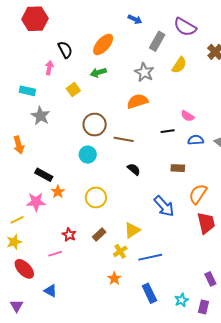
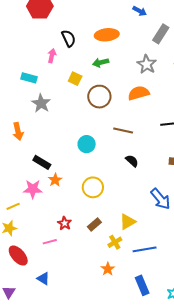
orange ellipse: (103, 44) -> (107, 35), turned 40
yellow square: (73, 90) -> (75, 79), turned -32
brown circle: (95, 125) -> (99, 97), moved

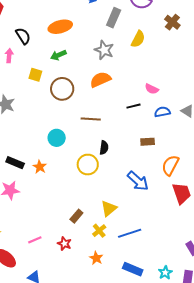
black semicircle: (132, 161) -> (104, 148), turned 64
orange star: (55, 180) -> (40, 167), moved
yellow circle: (93, 187) -> (88, 165), moved
red star: (64, 223) -> (64, 244), moved
blue rectangle: (142, 285) -> (133, 269), turned -36

